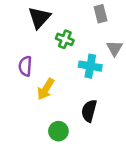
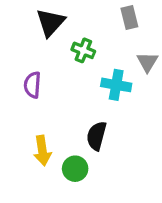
yellow arrow: (46, 89) -> (42, 151), moved, turned -40
black semicircle: (89, 111) -> (96, 136), moved

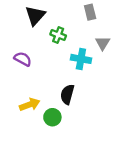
purple semicircle: (32, 85) -> (23, 59), turned 114
yellow arrow: (42, 151) -> (30, 105), turned -102

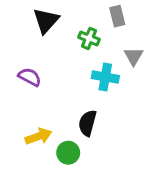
green cross: (58, 35) -> (89, 38), moved

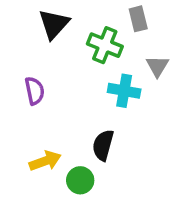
green cross: (89, 38) -> (105, 45), size x1.4
purple semicircle: (30, 77) -> (35, 91), turned 50

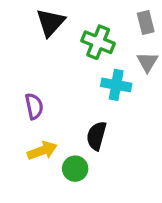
gray rectangle: (138, 19) -> (146, 23), moved
purple semicircle: (35, 91) -> (34, 106), moved

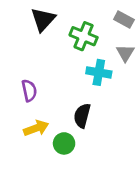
gray rectangle: (146, 23) -> (124, 19), turned -48

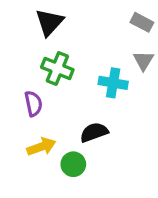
green cross: (84, 36) -> (57, 69), moved
black semicircle: (82, 116) -> (94, 132), turned 55

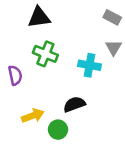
black triangle: (49, 22) -> (39, 17), turned 40
purple semicircle: (33, 104) -> (15, 75), moved

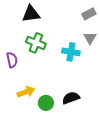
gray rectangle: (112, 17) -> (89, 14), turned -56
black semicircle: (74, 104) -> (71, 98), moved

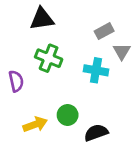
gray rectangle: (89, 14) -> (104, 31), moved
green circle: (46, 103) -> (68, 115), moved

